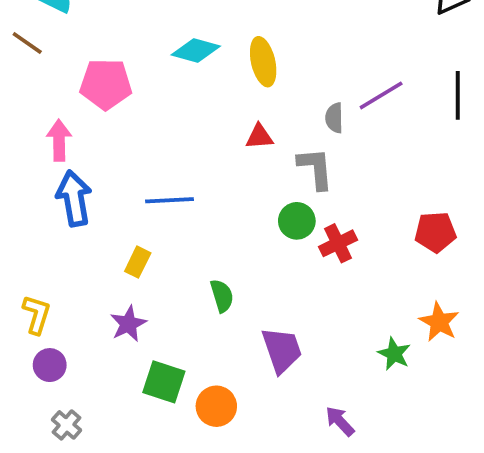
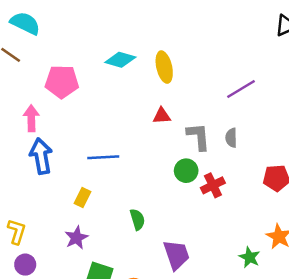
gray semicircle: (334, 118) -> (231, 138), moved

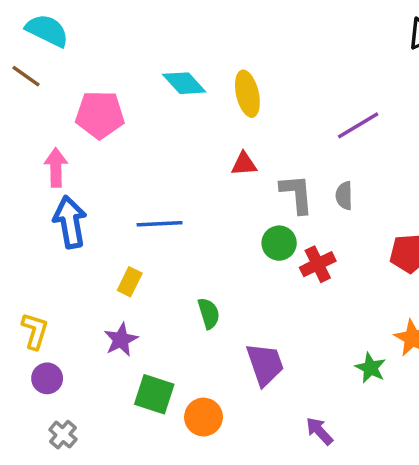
cyan diamond: (120, 60) -> (184, 83), turned 32

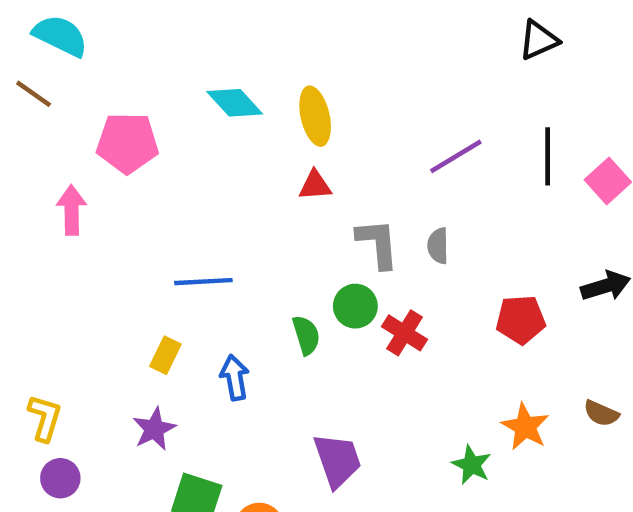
red triangle: (244, 164) -> (315, 185), moved
blue arrow: (70, 222) -> (235, 378), moved, size x0.7
red cross: (318, 264) -> (405, 333), turned -32
green semicircle: (209, 313) -> (306, 335), moved

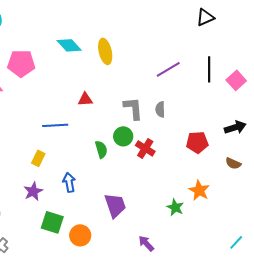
red triangle: (315, 185) -> (85, 99), moved
blue arrow: (235, 378) -> (69, 182), moved
brown semicircle: (601, 413) -> (233, 163), moved

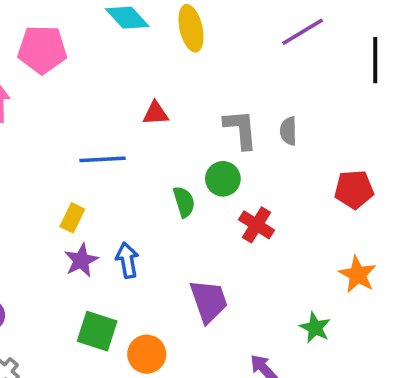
purple line: (168, 69) -> (303, 32), moved
red cross: (145, 148) -> (257, 225), moved
purple star: (33, 191) -> (81, 260), moved
green star: (175, 207) -> (315, 328), moved

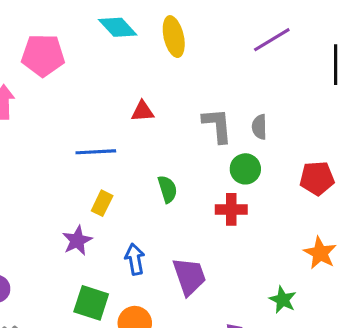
green circle: (223, 179) -> (245, 169), moved
yellow rectangle: (72, 218) -> (102, 203), moved
red cross: (257, 225) -> (231, 209), turned -32
blue arrow: (127, 260) -> (135, 259), moved

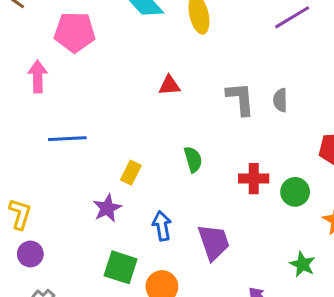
blue line: (96, 152) -> (67, 139), moved
green circle: (245, 169) -> (295, 192), moved

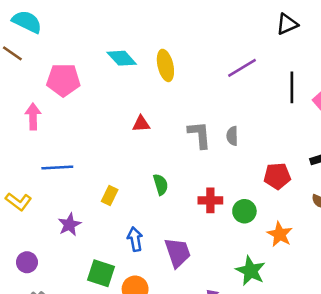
purple star: (107, 208) -> (69, 225), moved
yellow L-shape: (20, 214) -> (18, 202), moved, turned 110
green star: (302, 264) -> (250, 271), size x1.4

